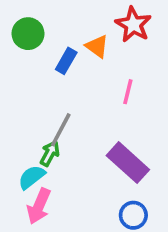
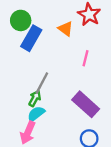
blue rectangle: (66, 61) -> (31, 38), moved, size x1.5
cyan semicircle: (32, 177) -> (36, 114), moved

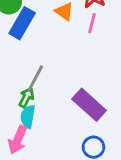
pink line: (86, 58) -> (92, 23), moved
cyan semicircle: (36, 114) -> (28, 116), turned -42

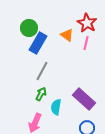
gray line: (35, 79) -> (42, 71), moved
cyan semicircle: (28, 116) -> (56, 107), moved

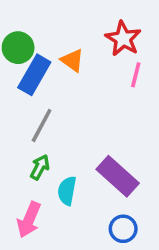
orange triangle: (67, 35) -> (72, 60), moved
pink line: (86, 43) -> (136, 75), moved

